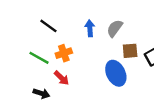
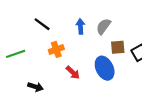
green line: (39, 58) -> (16, 54), moved, turned -48
red arrow: (61, 78) -> (73, 73), moved

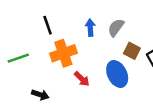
black line: (42, 24) -> (48, 25), turned 35
brown square: (118, 47) -> (132, 51), turned 32
orange cross: (56, 49) -> (63, 53), size x1.5

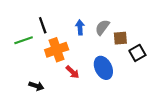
brown square: (132, 51) -> (120, 38), moved, turned -32
green line: (18, 58) -> (24, 40), moved

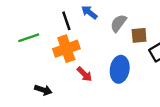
black line: (43, 25) -> (66, 21), moved
blue arrow: (80, 27) -> (89, 12), moved, turned -48
blue ellipse: (103, 68) -> (120, 69), turned 35

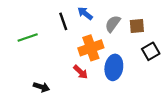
brown square: (139, 35) -> (137, 26), moved
orange cross: (66, 49) -> (91, 48), moved

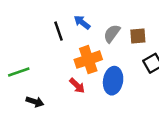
green line: (28, 38) -> (19, 72), moved

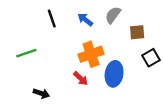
black line: (58, 31) -> (52, 18), moved
gray semicircle: (112, 34) -> (113, 15), moved
green line: (19, 72) -> (26, 53), moved

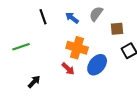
orange cross: (91, 54) -> (77, 48), turned 35
blue ellipse: (114, 74) -> (97, 65), turned 30
black arrow: (41, 93) -> (34, 82), turned -64

